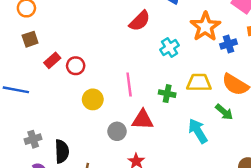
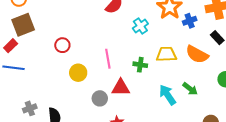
brown square: (30, 39) -> (23, 25), size x1.6
red rectangle: (52, 60) -> (11, 46), moved
green arrow: (224, 112) -> (190, 89), moved

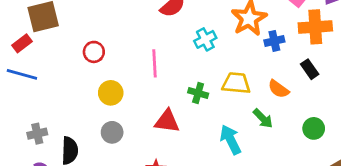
orange semicircle: (197, 54) -> (278, 89), size x0.7
pink line: (108, 59) -> (154, 63), moved
green arrow: (190, 89) -> (263, 118), moved
gray circle: (100, 98) -> (112, 132), moved

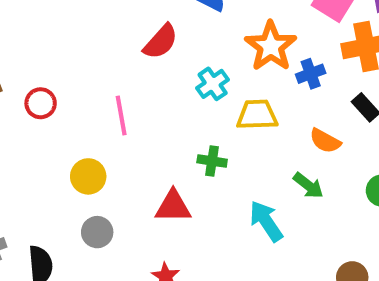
red circle: (94, 52) -> (41, 103), moved
pink line: (154, 63) -> (121, 116), moved
yellow trapezoid: (236, 83) -> (257, 115), moved

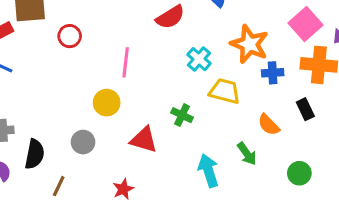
orange star: (271, 46) -> (249, 44), turned -30
cyan cross: (213, 84) -> (199, 59), turned -30
yellow circle: (88, 176) -> (107, 103), moved

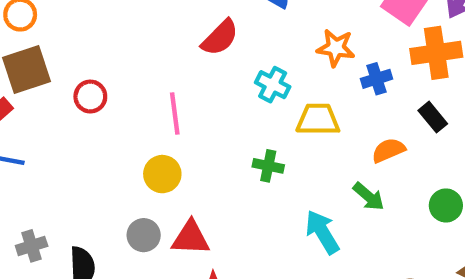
orange star: (249, 44) -> (336, 48), size x0.7
orange semicircle: (269, 125) -> (388, 150), turned 125
red triangle: (144, 140) -> (191, 238), moved

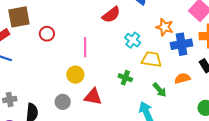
blue cross: (377, 79) -> (182, 44), size x1.5
green arrow: (369, 197) -> (160, 90), moved
red triangle: (191, 238) -> (93, 97), moved

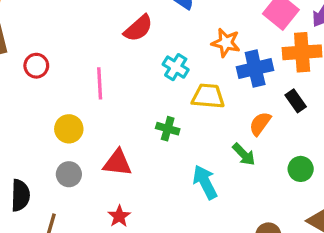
yellow circle: (75, 75) -> (69, 129), moved
orange semicircle: (182, 78) -> (260, 124), turned -35
green arrow: (160, 90) -> (244, 154), moved

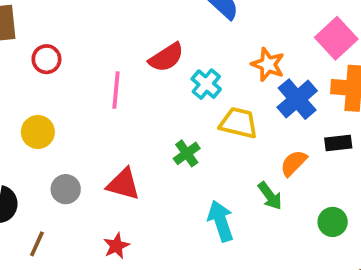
red semicircle: (138, 28) -> (166, 57), moved
blue cross: (255, 69) -> (297, 99), turned -36
black rectangle: (296, 101) -> (338, 143), turned -70
yellow circle: (69, 129) -> (38, 132), moved
green cross: (168, 129) -> (187, 153), turned 30

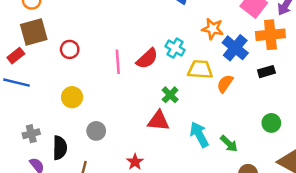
red semicircle: (166, 57) -> (147, 59), moved
orange semicircle: (294, 163) -> (225, 84), moved
red triangle: (123, 184) -> (158, 121), moved
green arrow: (270, 196) -> (229, 144), moved

